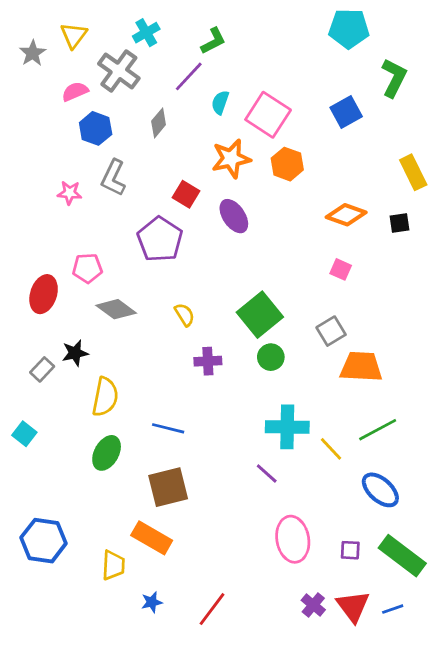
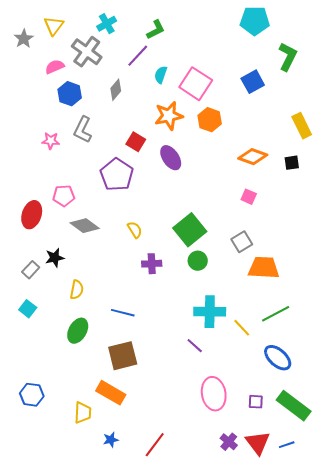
yellow semicircle: (105, 397) -> (77, 290), size x0.7
cyan square: (24, 434) -> (28, 309), moved
blue hexagon: (44, 541) -> (32, 395), size x0.7

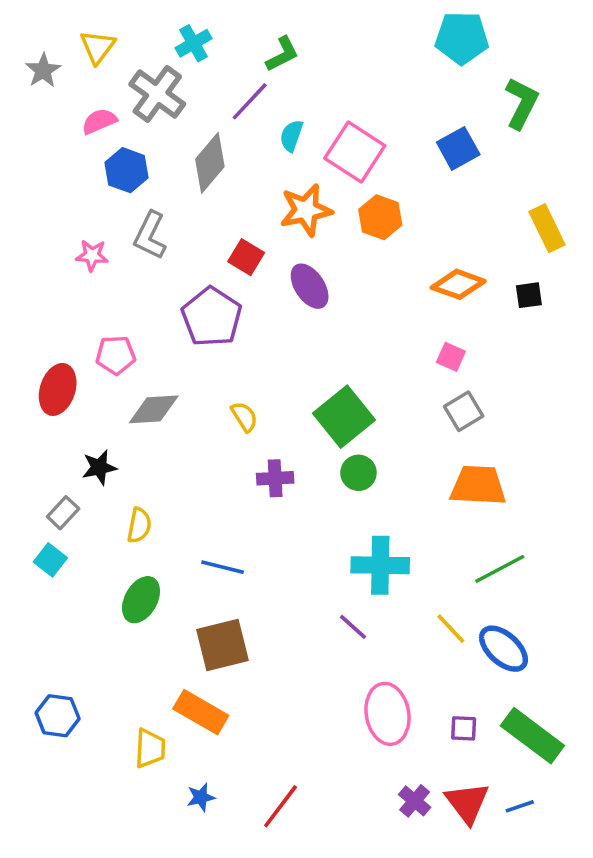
gray diamond: (116, 90) -> (210, 163), size x1.5
gray diamond: (85, 226) -> (154, 409), turned -40
gray square: (242, 242) -> (464, 411), moved
gray rectangle: (31, 270) -> (63, 513), moved
yellow line: (242, 328) -> (451, 629), moved

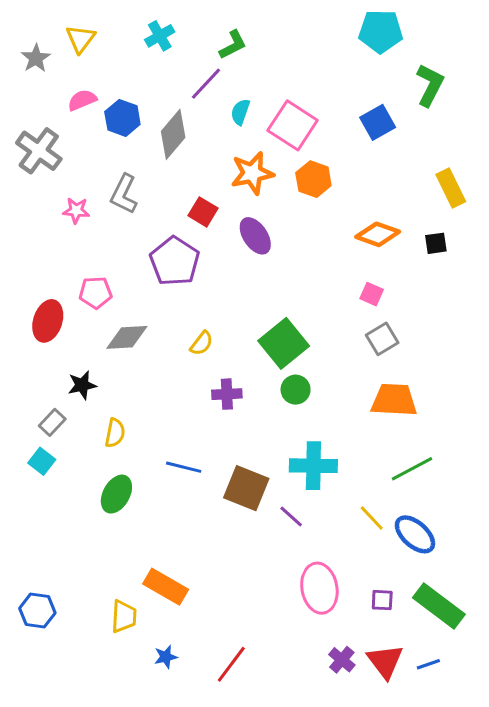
gray cross: (157, 94) -> (39, 151), moved
blue hexagon: (126, 170) -> (122, 118), moved
yellow semicircle: (244, 417) -> (202, 343), turned 70
brown square: (223, 645) -> (246, 488), moved, turned 36
blue hexagon: (58, 716) -> (37, 611), moved

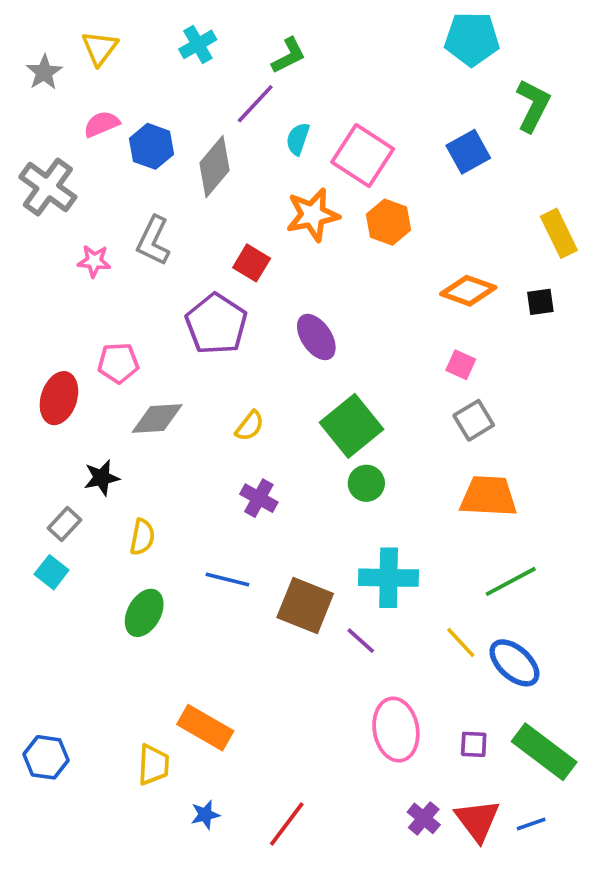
purple ellipse: (255, 236) -> (316, 337), moved
purple cross: (227, 394) -> (259, 498), moved, turned 32

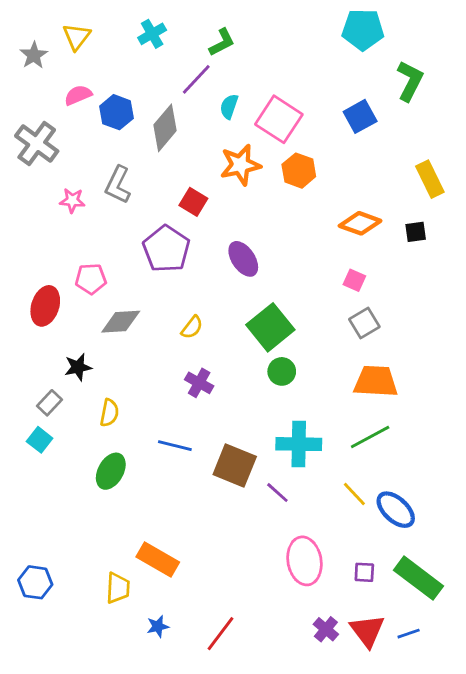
green line: (511, 581) -> (370, 437), moved

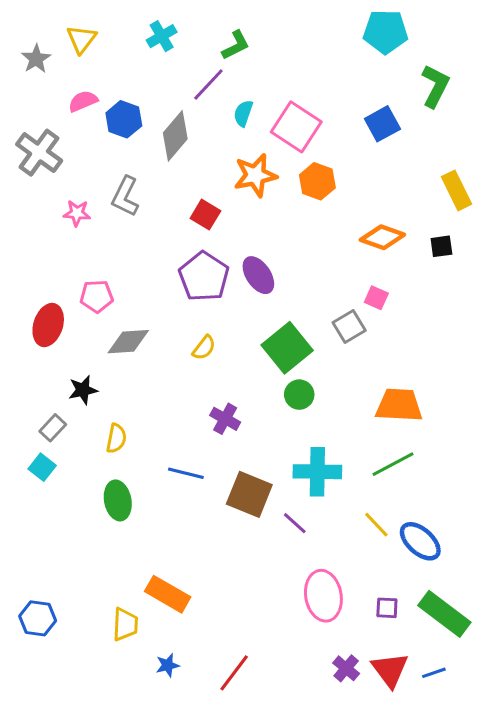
purple pentagon: (166, 249) -> (204, 277), moved
gray square: (364, 323) -> (349, 327), moved
purple cross: (199, 383) -> (225, 419), moved
green ellipse: (111, 471) -> (118, 500), turned -40

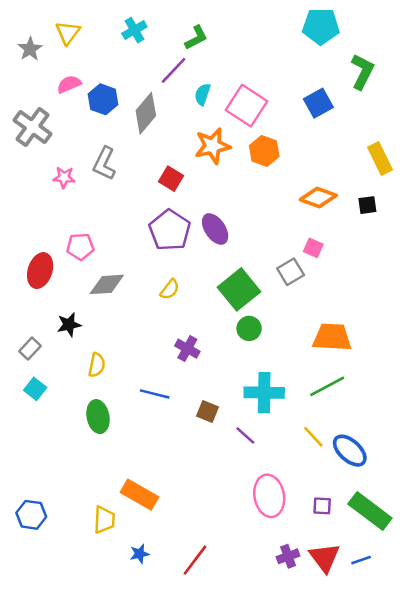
gray rectangle: (53, 428) -> (30, 349), moved
brown square: (249, 494) -> (208, 412), size x0.6
purple cross: (346, 668) -> (288, 556), turned 30

